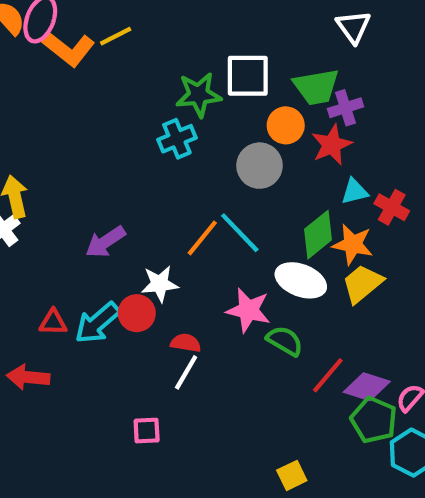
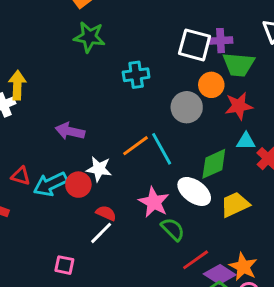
green star: (199, 95) -> (89, 37), moved
purple cross: (345, 108) -> (221, 41), moved
purple arrow: (105, 242) -> (70, 131), turned 32
orange star: (353, 244) -> (243, 267), moved

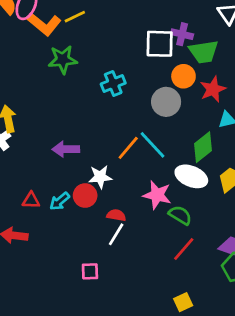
purple cross: (221, 41) -> (182, 34), turned 30
cyan arrow: (50, 184) -> (60, 201), size x0.7
red line: (196, 260) -> (184, 249), moved

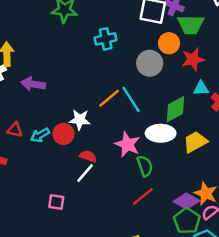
purple arrow: (66, 149) -> (33, 84), moved
white ellipse: (191, 176) -> (161, 133), turned -32
green semicircle: (180, 215) -> (145, 166), turned 30

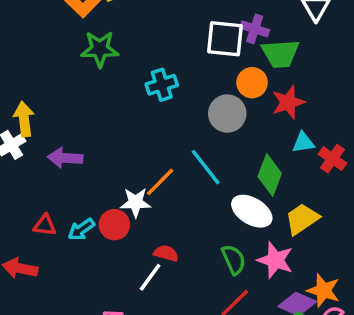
orange line: (109, 98) -> (160, 182), moved
green diamond: (175, 109) -> (270, 175), turned -36
white ellipse: (161, 133) -> (252, 211), turned 36
pink star: (127, 144) -> (275, 260), moved
red semicircle: (88, 156) -> (166, 253), moved

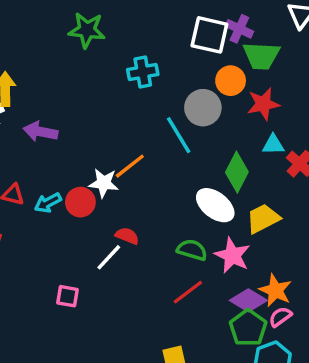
cyan line: (206, 167) -> (179, 135), moved
green semicircle: (234, 260) -> (192, 250), turned -56

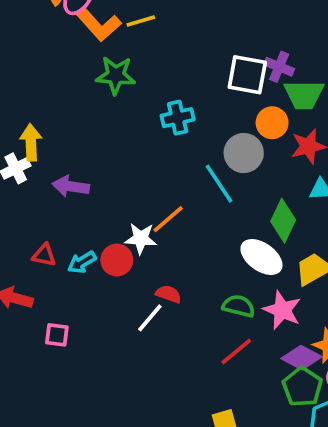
pink square: (68, 296) -> (57, 335), moved

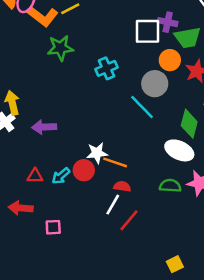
orange line: (168, 219) -> (115, 162), moved, turned 70
red line: (236, 352) -> (129, 220), moved

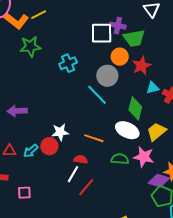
orange line: (115, 162) -> (94, 138), moved

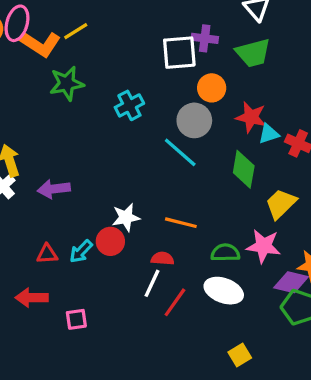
green trapezoid: (134, 38) -> (253, 53), moved
red star: (142, 66) -> (251, 117), moved, turned -30
white ellipse: (127, 130) -> (224, 291), moved

